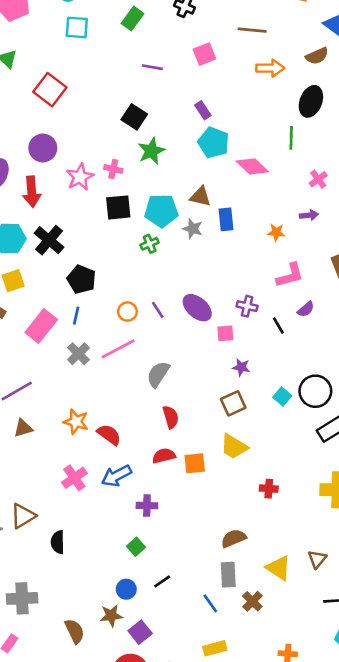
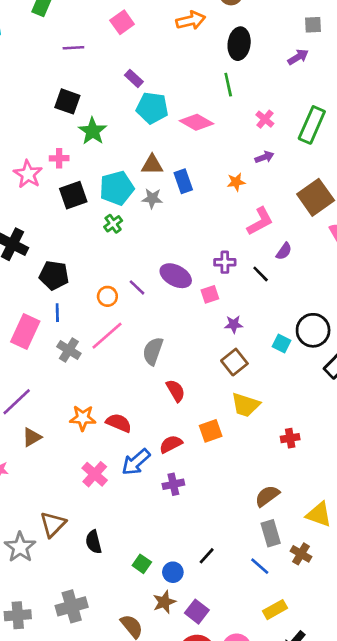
red semicircle: (164, 456) -> (171, 444), moved
green square: (136, 547) -> (142, 564), moved

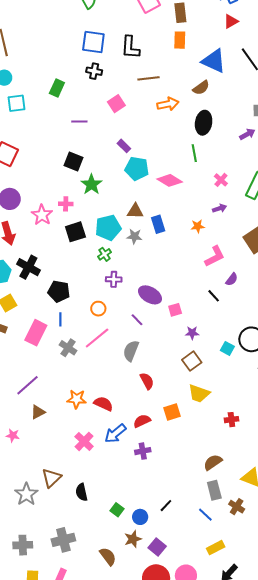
purple cross: (225, 262) -> (114, 279), moved
purple line: (137, 287) -> (137, 320), moved

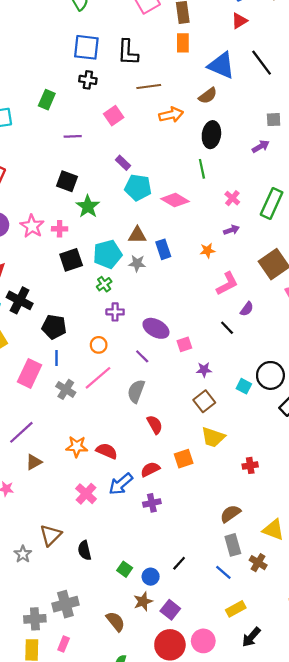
pink star: (42, 215) -> (32, 226), moved
gray star: (26, 494) -> (23, 554), size x0.7
gray cross: (23, 545) -> (35, 619), moved

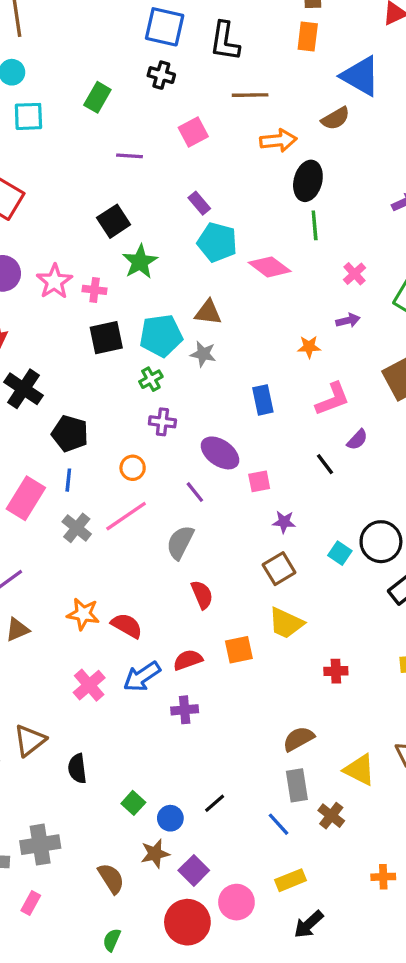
black ellipse: (211, 135) -> (308, 181), moved
black square: (67, 181) -> (114, 221), turned 30
blue rectangle: (163, 249) -> (263, 400), moved
pink circle: (203, 641) -> (236, 902), moved

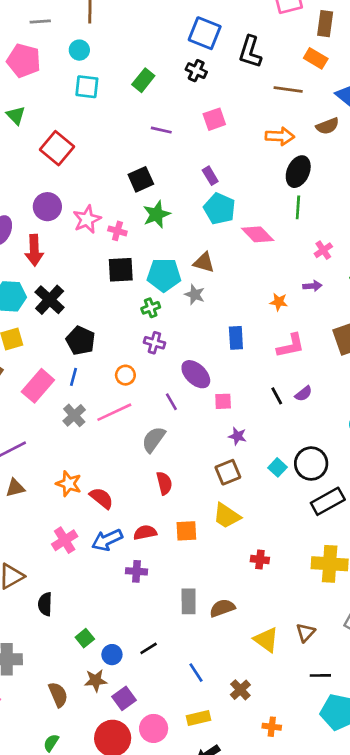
orange rectangle: (308, 36) -> (316, 58), turned -75
brown line: (250, 95) -> (288, 90), moved
purple semicircle: (357, 440) -> (304, 394), moved
gray rectangle: (297, 785) -> (189, 601), moved
brown cross: (331, 816) -> (240, 690), moved

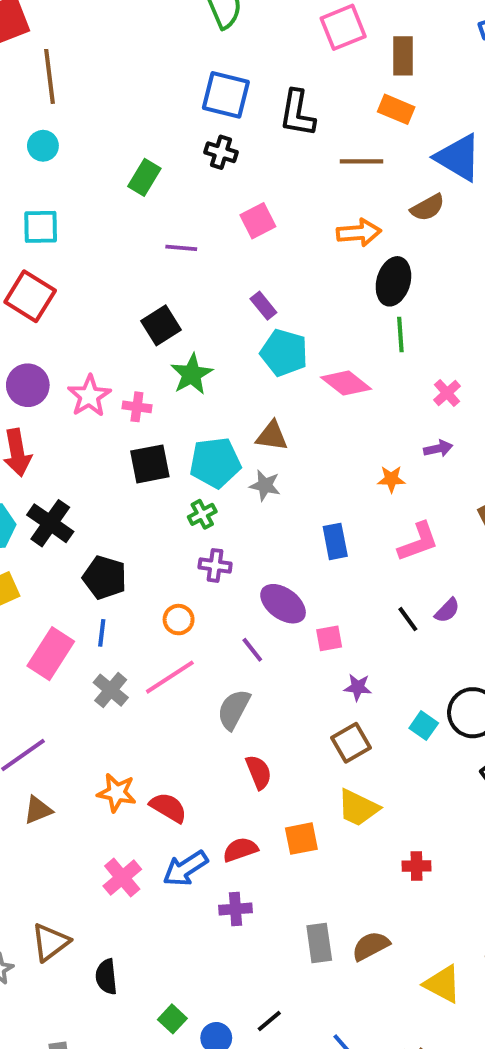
cyan square: (87, 87) -> (41, 227), moved

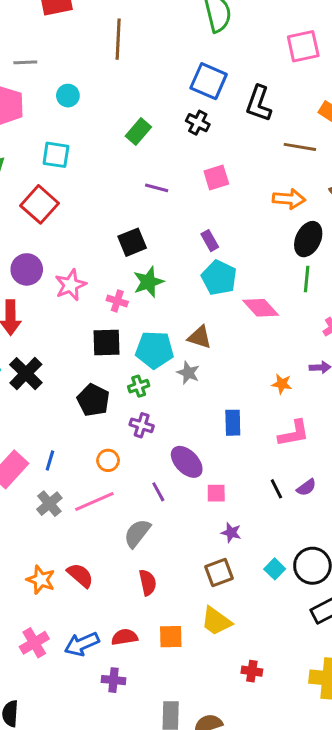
brown line: (50, 76) -> (118, 39), moved
pink cross: (137, 407) -> (117, 301), moved
black pentagon: (105, 577) -> (93, 400), moved
red semicircle: (168, 808) -> (80, 575), moved

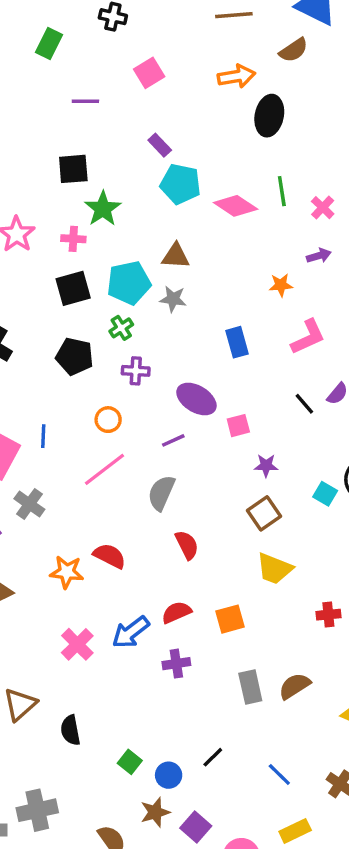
black square: (132, 242) -> (73, 169), turned 32
green line: (307, 279) -> (282, 191), moved
purple line: (158, 492) -> (173, 440), turned -72
gray cross: (49, 504) -> (29, 504), moved
orange square: (171, 637) -> (230, 619), moved

